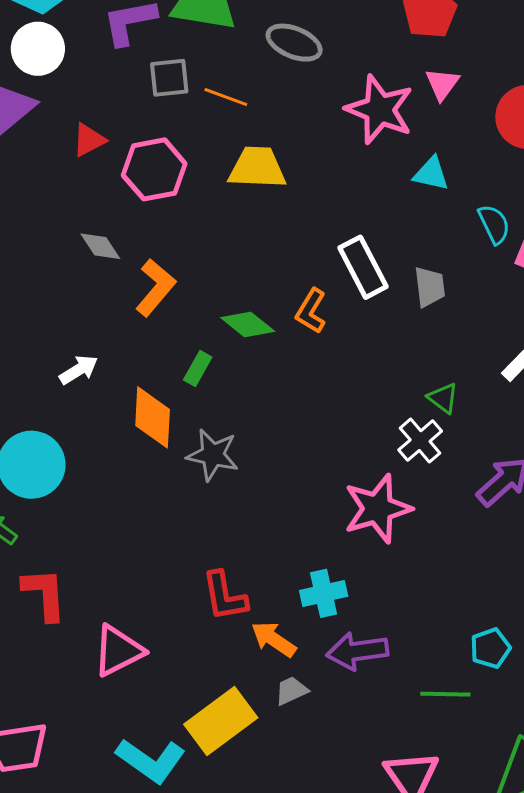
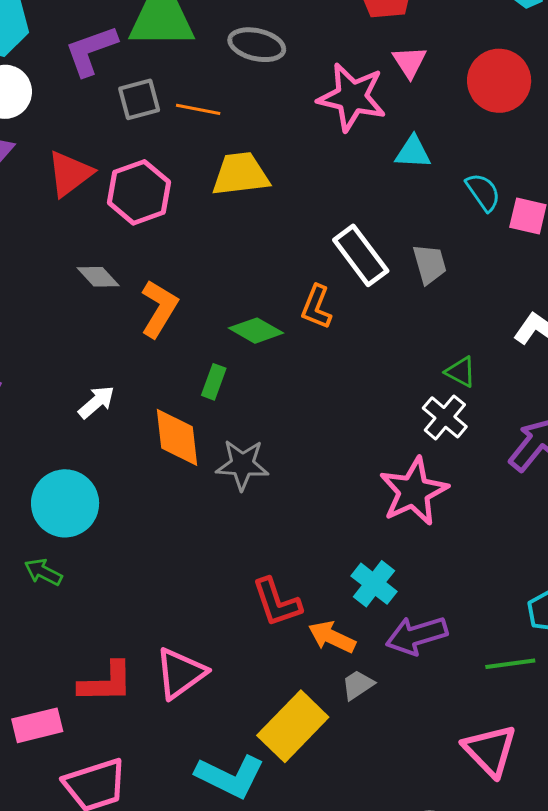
red triangle: (89, 140) -> (70, 174), size x1.4
cyan cross: (324, 593) -> (374, 584), turned -30
red L-shape: (45, 594) -> (106, 682), moved, turned 102

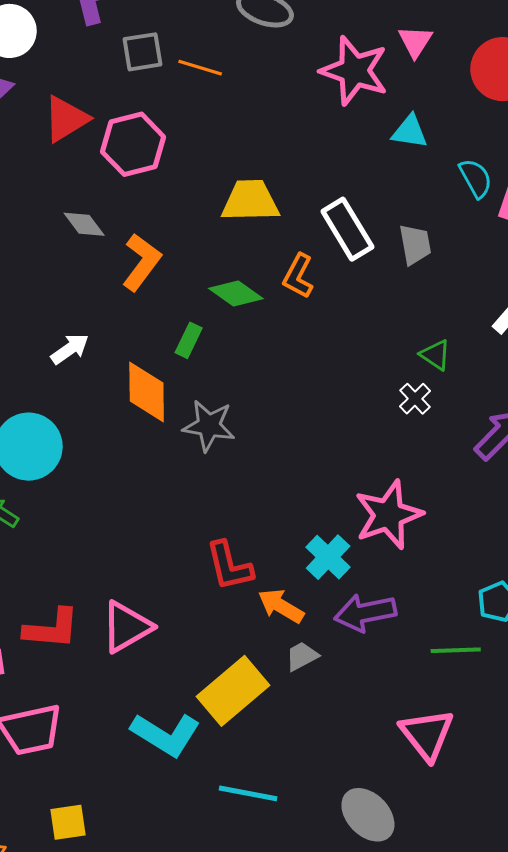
yellow trapezoid: (240, 174) -> (250, 201), moved
white cross: (445, 417) -> (415, 399), size x0.7
pink star: (414, 491) -> (388, 515), moved

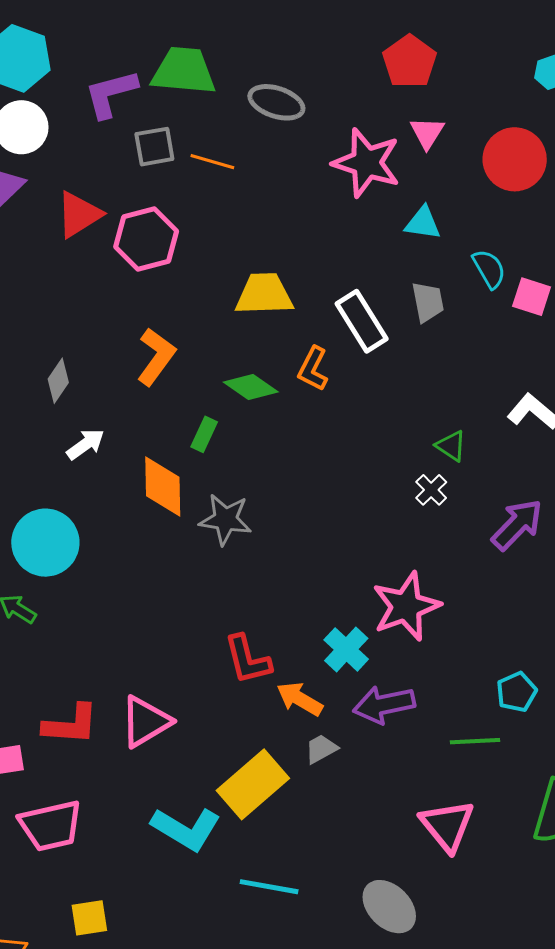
gray diamond: (84, 224) -> (58, 381), moved, turned 72
gray trapezoid: (415, 245) -> (428, 302), moved

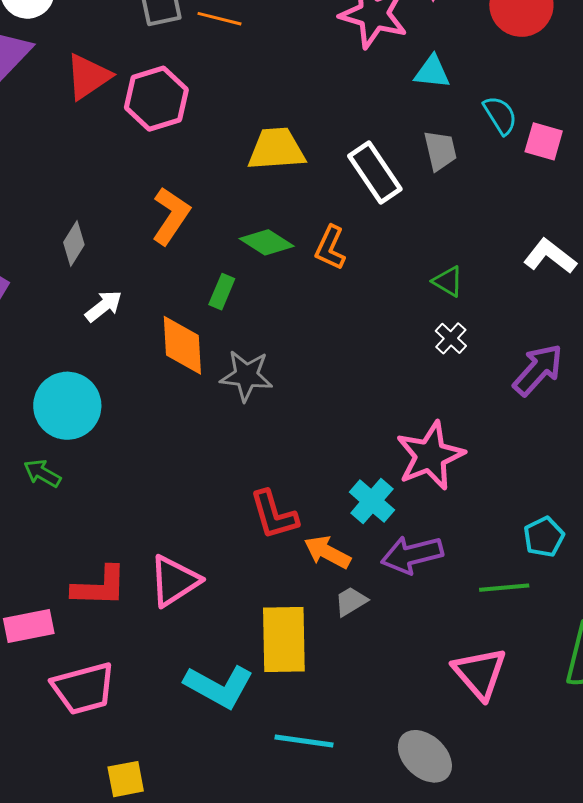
orange L-shape: (313, 369) -> (330, 248), moved
green triangle: (451, 446) -> (448, 281), moved
yellow rectangle: (253, 784) -> (284, 639), turned -48

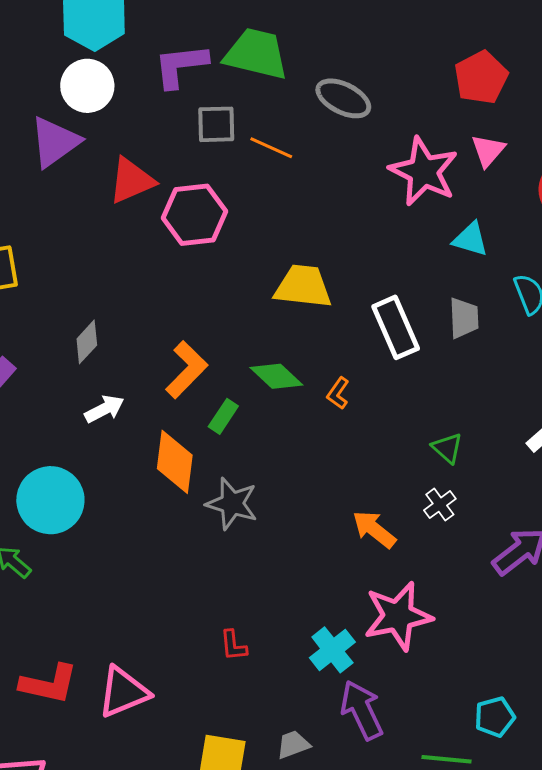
orange L-shape: (171, 216) -> (187, 370), moved
orange L-shape: (330, 248) -> (338, 393), size x0.7
red L-shape: (274, 515) -> (233, 645), size x0.6
orange arrow: (327, 552) -> (374, 529), moved
purple arrow: (412, 555) -> (362, 710), turned 68

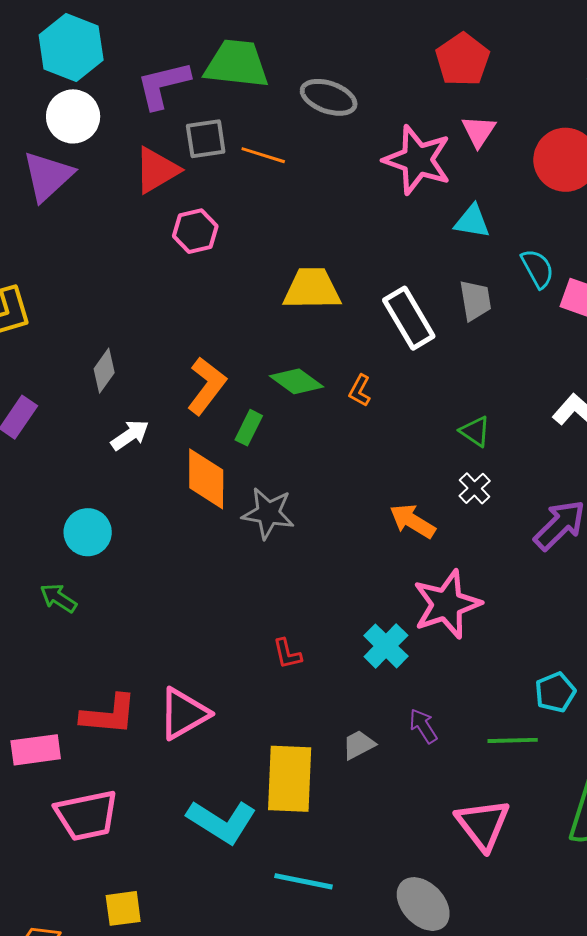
red triangle: (131, 180) -> (157, 170), moved
pink hexagon: (194, 215) -> (195, 231), size x0.7
cyan circle: (50, 500) -> (88, 532), size x0.7
purple arrow: (362, 710) -> (423, 726), moved, size x0.6

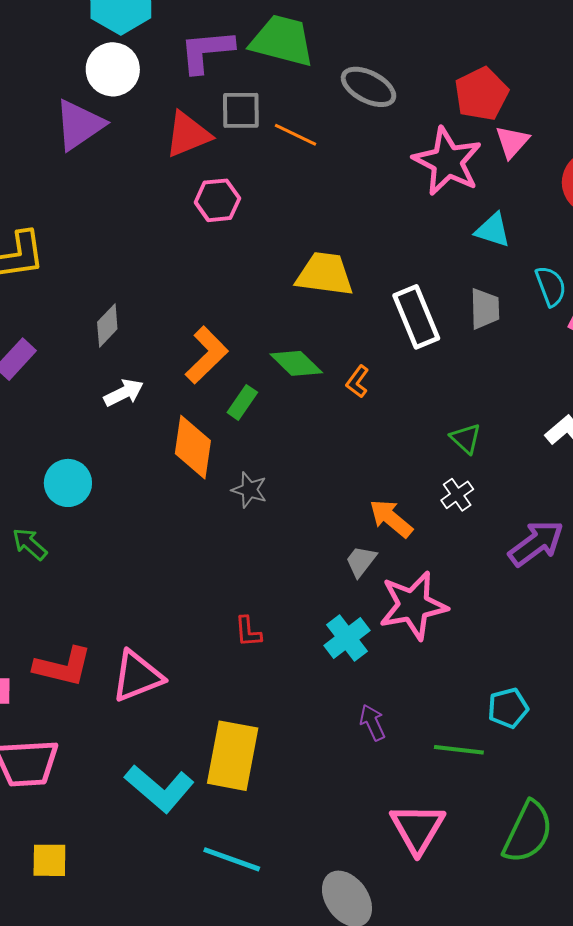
red pentagon: (463, 60) -> (481, 94), moved
gray star: (268, 513) -> (249, 490), size x0.7
gray trapezoid: (359, 745) -> (361, 561), moved, turned -33

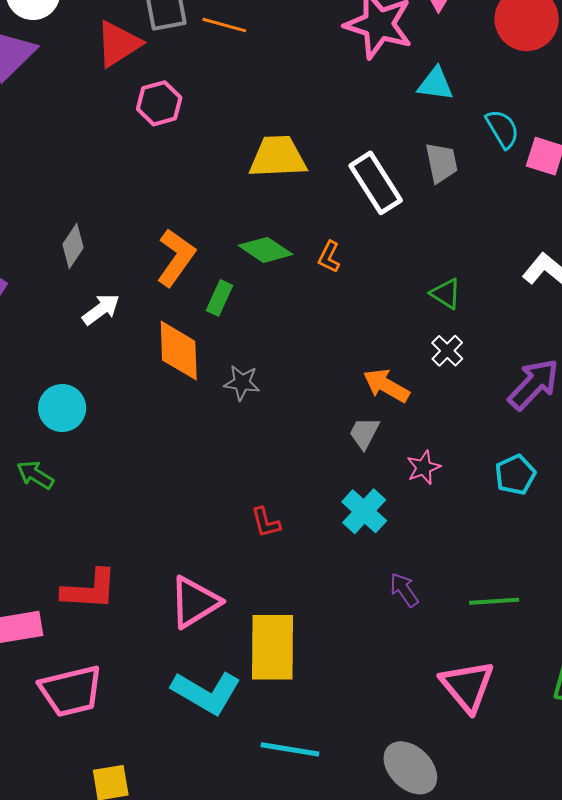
pink star: (413, 605) -> (424, 467), size x0.5
pink triangle: (137, 676) -> (195, 602), moved
cyan pentagon: (508, 708) -> (515, 475), moved

